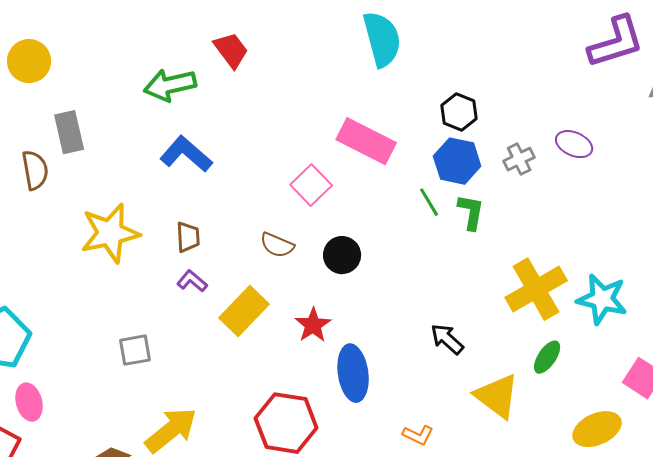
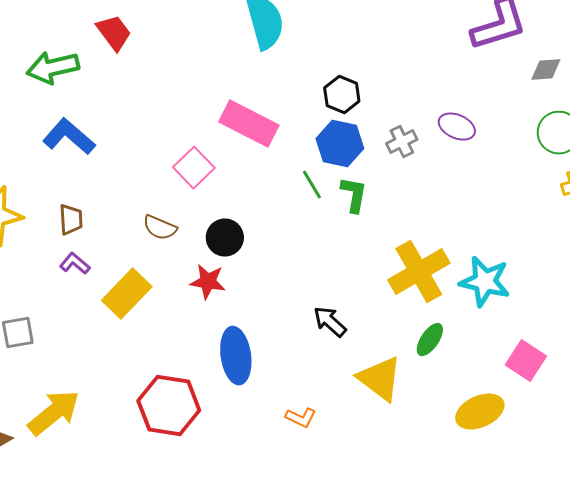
red star: (313, 325) -> (208, 282), moved, turned -30

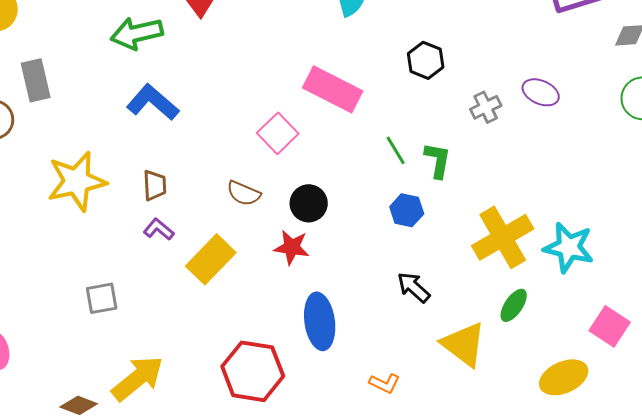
blue hexagon: (340, 144) -> (407, 210), moved, size x0.7

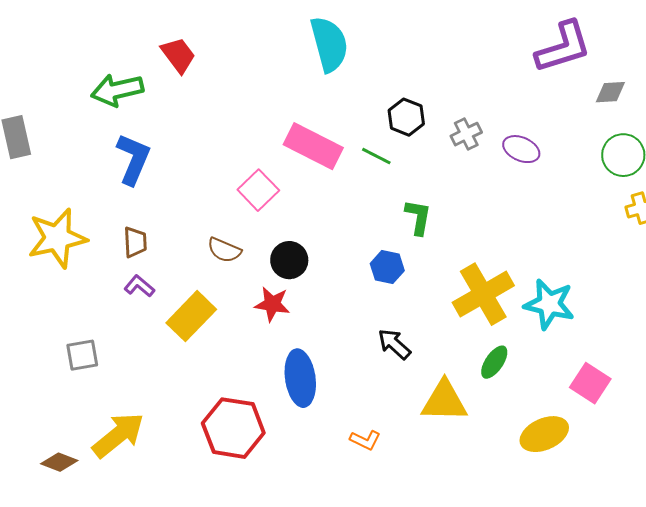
blue L-shape: (153, 102) -> (133, 159), turned 72
gray cross: (486, 107) -> (466, 134), moved
green line: (396, 150) -> (376, 156), moved, turned -32
yellow triangle: (464, 344) -> (444, 401), turned -36

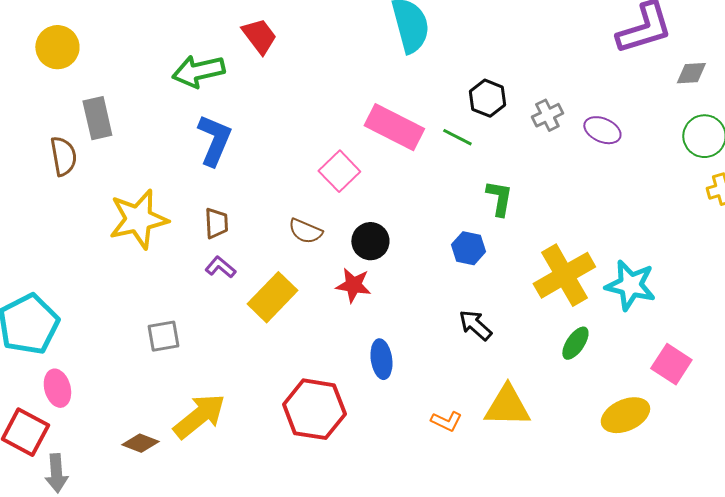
blue ellipse: (300, 378) -> (381, 359), size x0.7
yellow triangle: (444, 401) -> (507, 406), moved

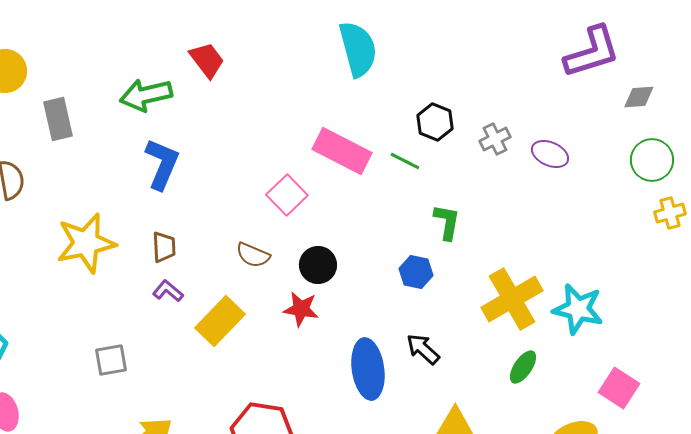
gray rectangle: (97, 118) -> (58, 119), moved
blue ellipse: (381, 359) -> (368, 369), moved, size x1.5

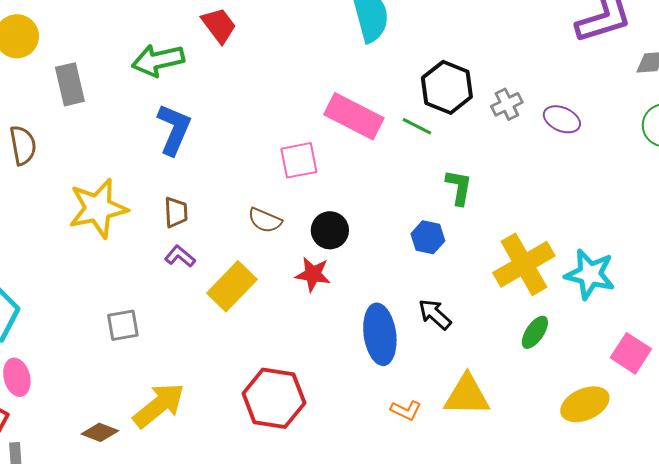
black hexagon: (435, 122) -> (447, 87), size x1.4
pink square: (287, 195) -> (299, 160), turned 33

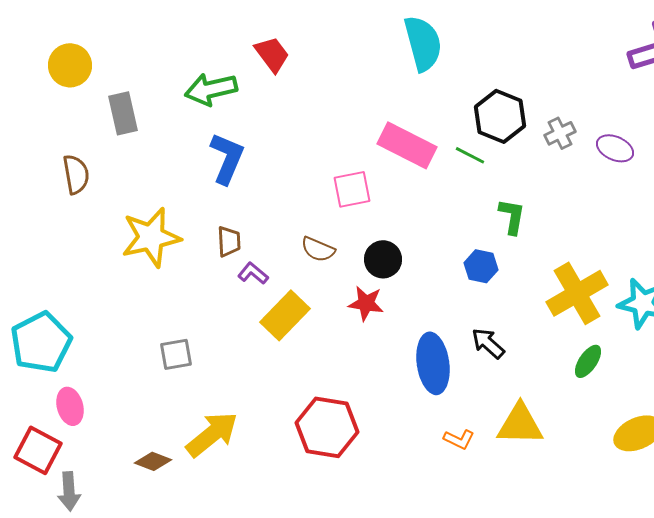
purple L-shape: (180, 256) -> (253, 273), moved

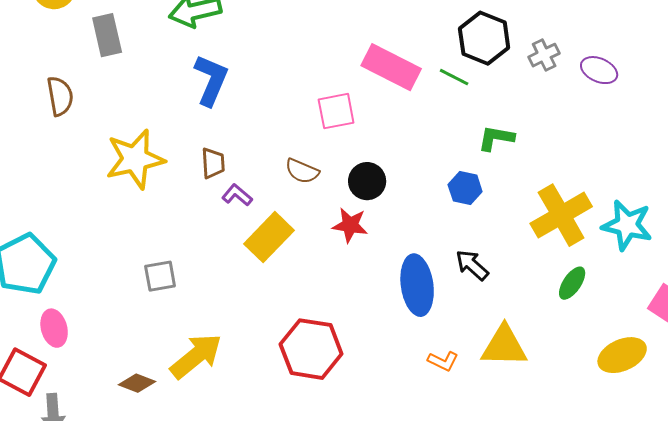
green L-shape: (512, 216) -> (496, 138), turned -90

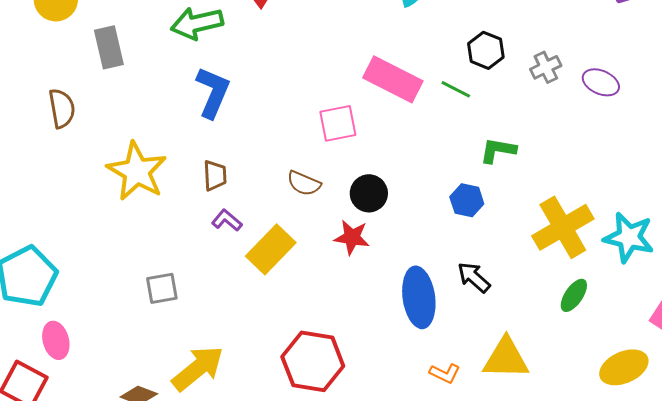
black hexagon: (484, 38) -> (486, 50), size x0.7
yellow star: (135, 159) -> (137, 171), turned -30
purple L-shape: (237, 195) -> (227, 220), moved

